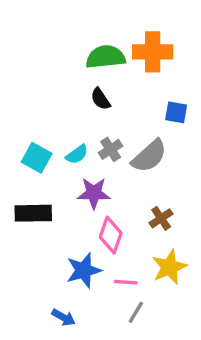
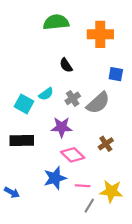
green semicircle: (106, 57) -> (56, 22), moved
cyan semicircle: (77, 154) -> (46, 94), moved
pink diamond: (111, 235) -> (73, 155), turned -65
yellow star: (169, 267) -> (111, 191), moved, turned 30
blue arrow: (64, 317) -> (12, 192), moved

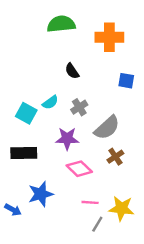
gray semicircle: (98, 103) -> (107, 128), moved
blue star: (55, 178) -> (41, 194), moved

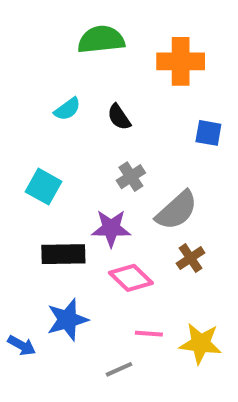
cyan semicircle: (50, 102) -> (67, 109), moved
black rectangle: (24, 153) -> (63, 254), moved
gray line: (97, 224) -> (119, 369), moved, turned 35

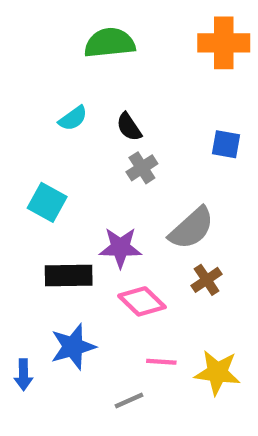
orange cross: (181, 61) -> (224, 43), moved
gray cross: (131, 177) -> (142, 168), moved
blue arrow: (22, 345) -> (23, 375), turned 60

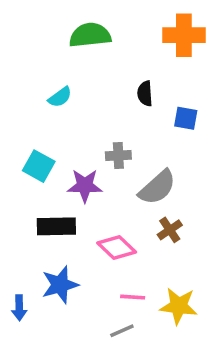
black semicircle: (129, 127) -> (145, 94), moved, turned 30
gray cross: (142, 168) -> (118, 155), moved, turned 30
purple star: (120, 248) -> (85, 186), moved
gray line: (129, 401) -> (122, 331), moved

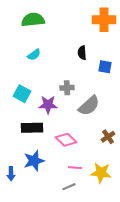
green semicircle: (90, 35) -> (33, 20), moved
brown cross: (170, 230) -> (108, 137), moved

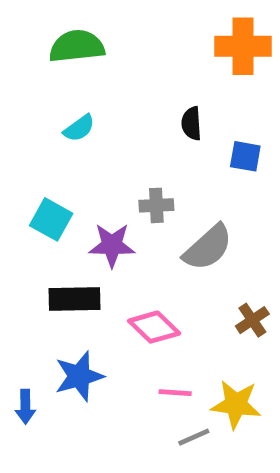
gray line: (69, 187) -> (194, 437), moved

